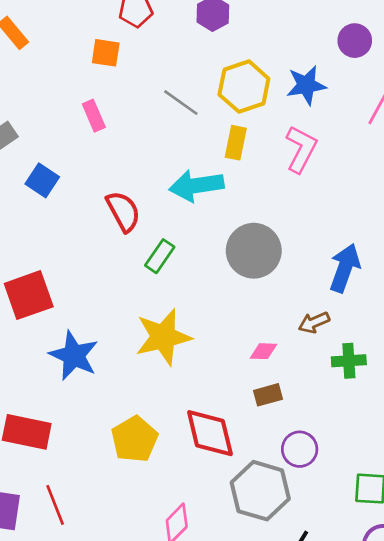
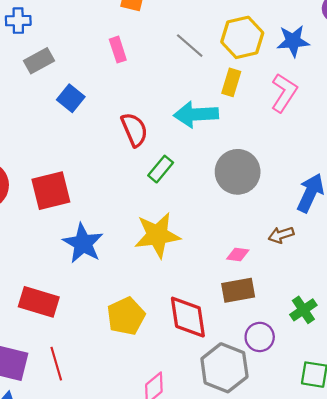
green cross: (349, 361) -> (303, 310), moved, turned -36
brown rectangle: (268, 395) -> (238, 290), size x1.4

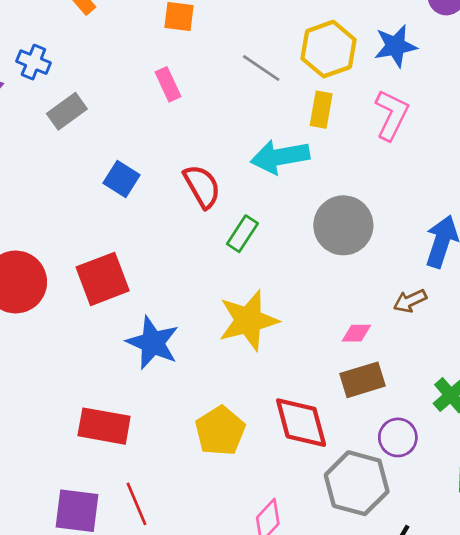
blue cross: (18, 21) -> (33, 62), turned 30
blue square: (71, 98) -> (122, 179), moved

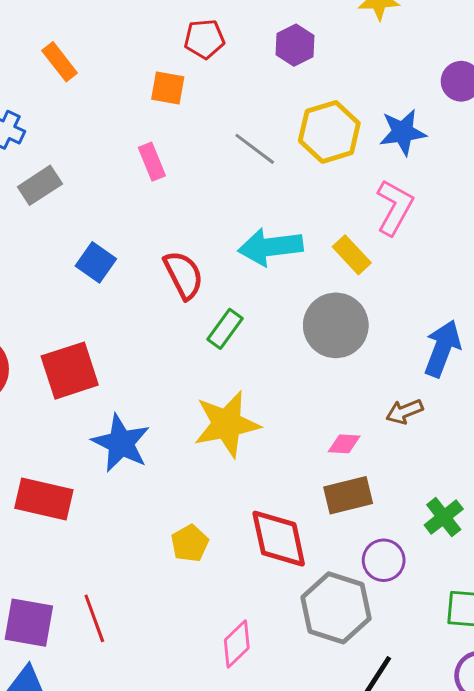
yellow rectangle: (321, 110) -> (352, 255), moved, turned -56
red rectangle: (104, 426) -> (44, 499), moved
yellow pentagon: (220, 431) -> (190, 543), size x0.7

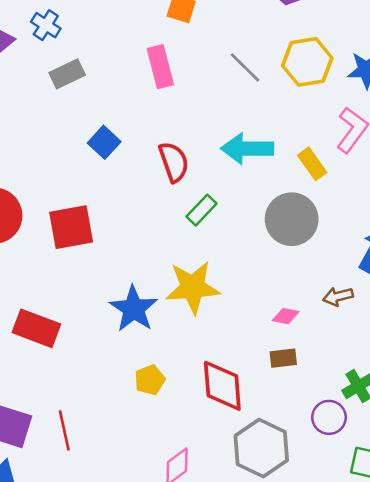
pink rectangle: (152, 162) -> (160, 67), size x1.4
blue star: (121, 443) -> (134, 309), moved
brown rectangle: (348, 495) -> (283, 358), size x0.7
purple circle: (384, 560) -> (329, 417), moved

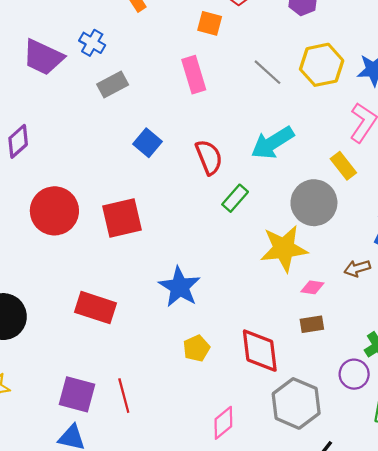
cyan arrow: (247, 149) -> (272, 143), turned -30
yellow rectangle: (312, 164) -> (343, 166), moved
yellow star: (193, 287) -> (284, 249), moved

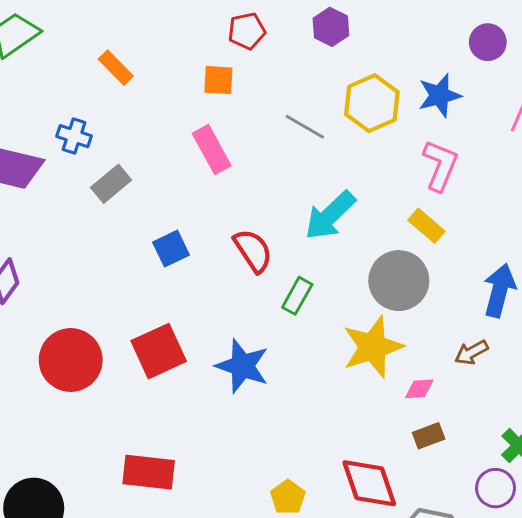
blue square: (147, 143) -> (171, 249), turned 36
blue star: (180, 287) -> (242, 366), moved

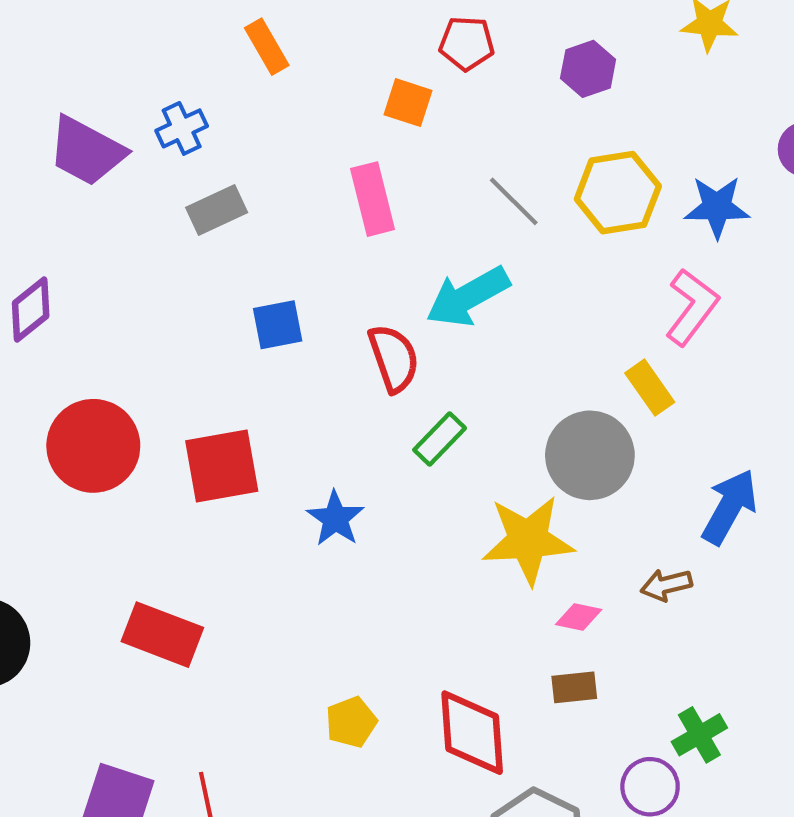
blue cross: (74, 136) -> (182, 128), turned 32
cyan arrow: (330, 215) -> (468, 297), moved
blue star: (242, 366) -> (335, 518), size x0.7

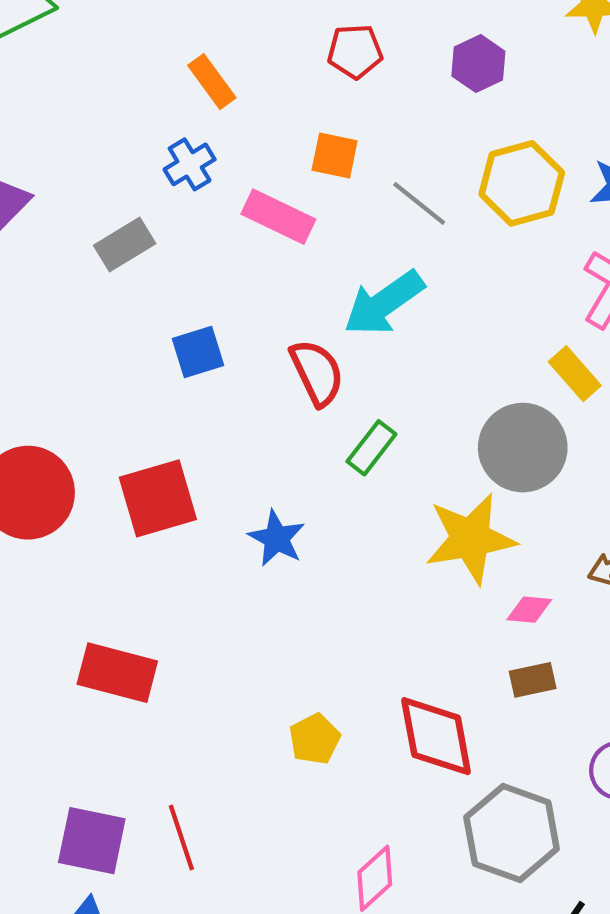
orange rectangle: (267, 47) -> (212, 82), moved
orange square: (408, 103) -> (335, 155), moved
blue cross: (182, 128) -> (190, 164), moved
pink rectangle: (372, 199) -> (278, 217), turned -44

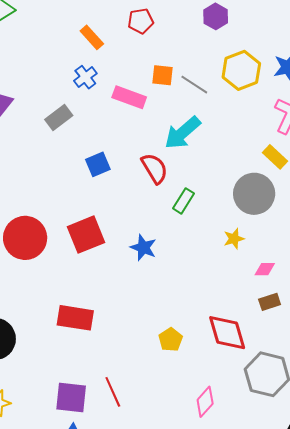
red pentagon: (355, 51) -> (141, 21), moved
orange square: (335, 155) -> (162, 75), moved
yellow star: (470, 539) -> (234, 239), size x0.5

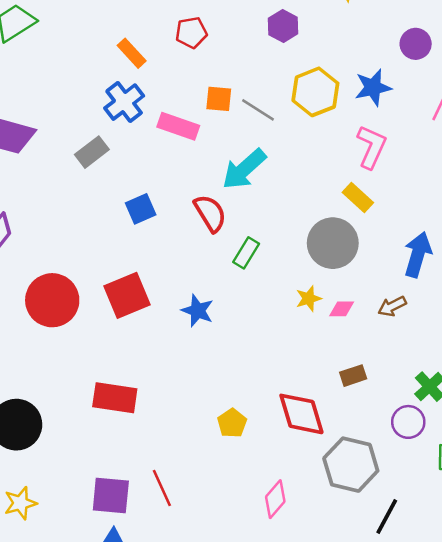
blue cross: (85, 77) -> (124, 102), size x1.4
pink diamond: (265, 269) -> (342, 309), moved

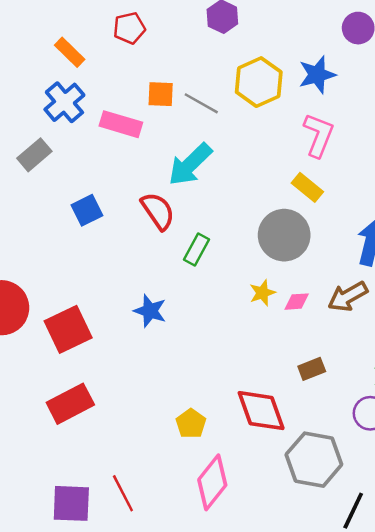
red square: (127, 295) -> (68, 329), moved
brown arrow: (392, 306) -> (348, 296), size x1.4
red rectangle: (115, 398) -> (70, 404), turned -33
pink diamond: (275, 499) -> (212, 482), moved, size x1.4

